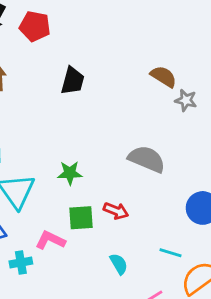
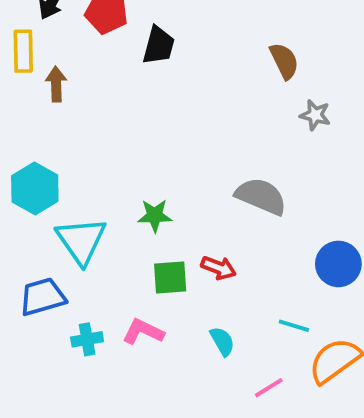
brown semicircle: (163, 77) -> (284, 61), moved, turned 32
black trapezoid: (73, 81) -> (159, 45), moved
pink L-shape: (50, 240) -> (143, 332), moved

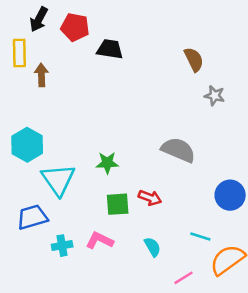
black trapezoid: (159, 45) -> (110, 49), turned -96

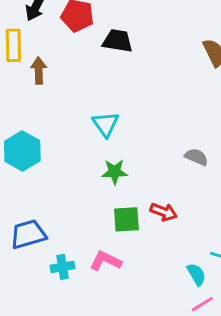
gray semicircle: (178, 150) -> (196, 157), size x0.6
cyan triangle: (58, 180) -> (106, 124), moved, size x0.7
cyan semicircle: (153, 247) -> (196, 274), moved

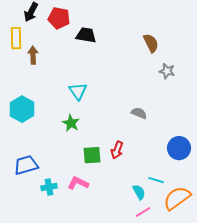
green star: (115, 172) -> (71, 123), moved, turned 30
red arrow: (164, 212) -> (117, 150), turned 90

